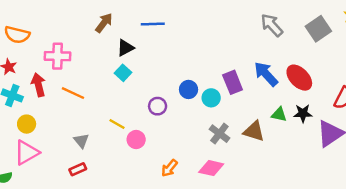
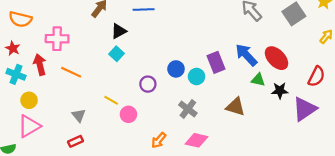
green triangle: (279, 114) -> (258, 80), moved
gray cross: (219, 134) -> (188, 109), moved

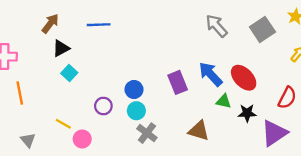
black triangle: (119, 31) -> (61, 48), moved
orange line: (71, 72) -> (20, 93), turned 54
cyan circle: (197, 76) -> (136, 111), moved

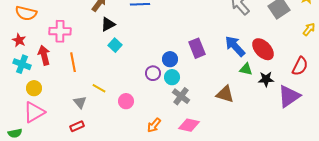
purple rectangle: (178, 82) -> (197, 48), moved
purple circle: (103, 106) -> (153, 73), moved
yellow line: (63, 124) -> (99, 88), moved

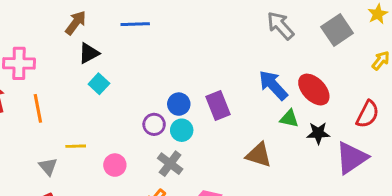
purple rectangle: (197, 48) -> (218, 105), moved
yellow line: (99, 88) -> (76, 146), turned -32
gray cross: (181, 96) -> (170, 164), moved

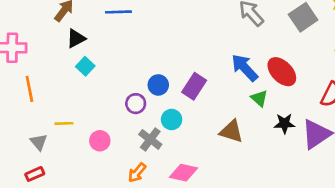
purple rectangle: (218, 105) -> (194, 86), turned 55
green triangle: (289, 119) -> (259, 98), turned 30
cyan circle: (182, 130) -> (172, 119), moved
black star: (318, 133) -> (284, 123), moved

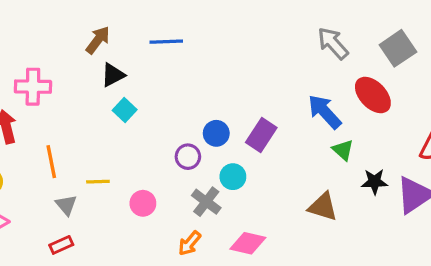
red ellipse: (282, 72) -> (373, 95), moved
orange line: (29, 89) -> (51, 162), moved
brown triangle: (231, 131) -> (323, 207), moved

